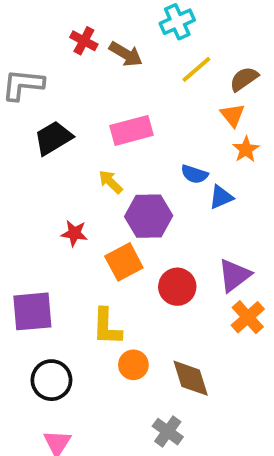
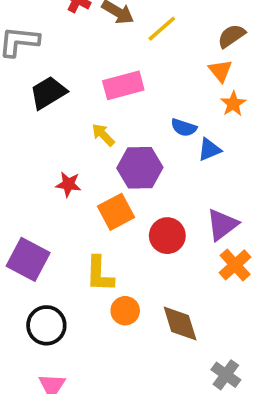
yellow line: (196, 69) -> (162, 29), moved
purple square: (32, 311) -> (28, 259), turned 33
gray cross: (168, 432) -> (226, 375), moved

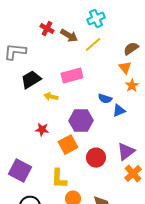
yellow arrow: (103, 135) -> (51, 97), moved, turned -32

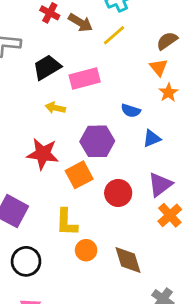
black trapezoid: (31, 80) -> (47, 67), moved
blue triangle: (119, 111) -> (152, 139), moved
red star: (42, 130) -> (43, 154), size x1.6

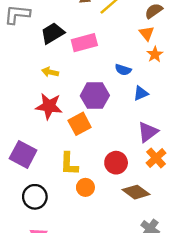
yellow arrow: (55, 108) -> (50, 72), moved
red circle: (118, 193) -> (116, 163), moved
brown diamond: (128, 260) -> (136, 192), moved, turned -36

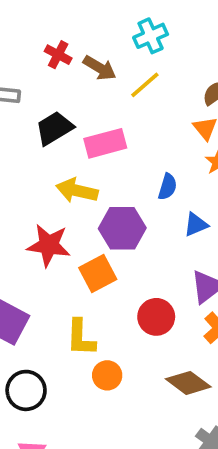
blue semicircle: (123, 70) -> (168, 187), turned -91
yellow arrow: (50, 72) -> (77, 191), moved, size x1.5
red circle: (116, 163) -> (156, 317), moved

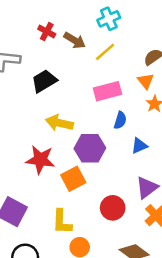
pink rectangle: (105, 143) -> (108, 91), moved

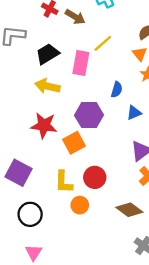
yellow line: (105, 52) -> (103, 43), moved
pink rectangle: (108, 91) -> (81, 63), moved, turned -65
yellow arrow: (59, 123) -> (47, 86), moved
red circle: (113, 208) -> (95, 177), moved

